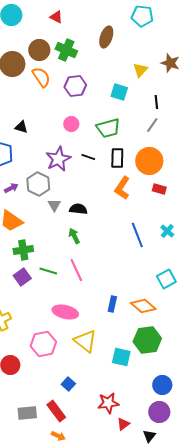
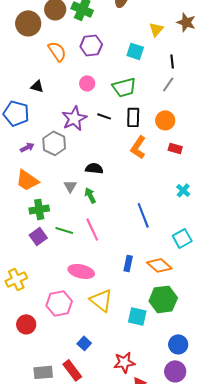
orange semicircle: (41, 77) -> (57, 51), moved
orange circle: (149, 161) -> (165, 120), size x0.7
gray triangle: (54, 205) -> (70, 186), moved
blue line: (137, 235) -> (143, 215), moved

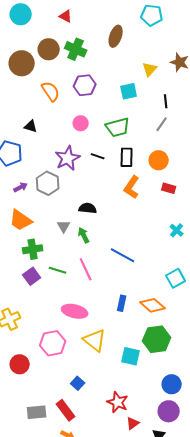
cyan square: (135, 51) -> (129, 91), turned -30
blue line: (143, 215) -> (123, 255), moved, turned -40
red star: (124, 362) -> (118, 402), turned 30

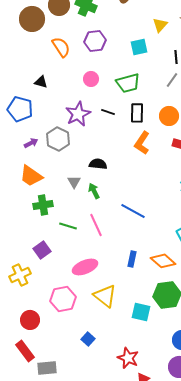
purple square: (32, 276) -> (42, 250), moved
pink ellipse: (75, 311) -> (85, 267), turned -35
red rectangle: (66, 410) -> (25, 351), moved

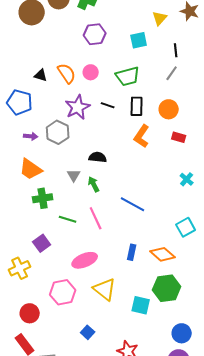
orange semicircle: (61, 47) -> (67, 73), moved
purple arrow: (31, 143) -> (31, 136), turned 32

